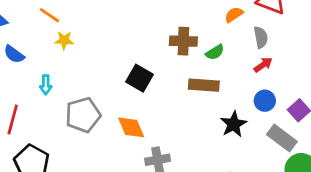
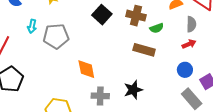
black square: (139, 78) -> (102, 15), moved
gray pentagon: (83, 115) -> (56, 36), moved
black star: (234, 124) -> (133, 90), moved

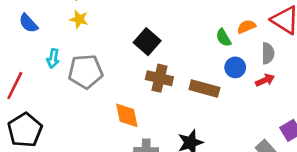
brown cross: (136, 16) -> (159, 78), moved
green semicircle: (157, 28) -> (224, 38), moved, turned 80
blue circle: (185, 70) -> (235, 67), moved

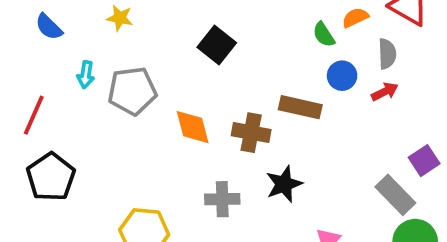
brown cross: (159, 78) -> (251, 133), moved
orange diamond: (127, 115) -> (193, 127), moved

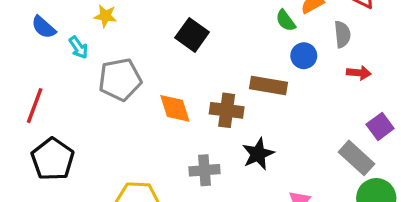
cyan arrow: (86, 75) -> (78, 47), moved, turned -40
red arrow: (385, 92) -> (359, 73), moved, turned 35

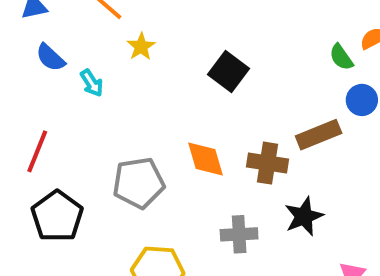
yellow star: (105, 16) -> (141, 47), moved, turned 30
gray pentagon: (120, 80) -> (139, 183), moved
brown rectangle: (269, 86) -> (319, 135), turned -33

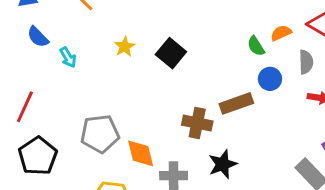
yellow star: (141, 47) -> (125, 47), moved
orange diamond: (205, 159) -> (141, 153), moved

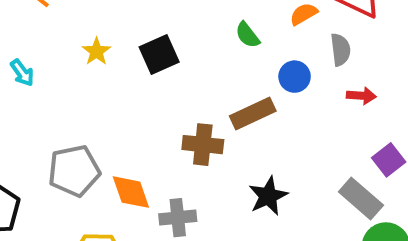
green semicircle: (256, 46) -> (247, 35), moved
black square: (171, 53) -> (159, 55), turned 32
black star: (223, 164) -> (268, 196), moved

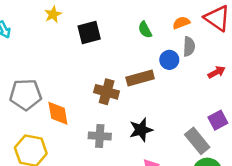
gray semicircle: (340, 50) -> (189, 47), moved
yellow star: (96, 51) -> (53, 14), moved
red arrow: (361, 96) -> (217, 72), moved, turned -42
gray cross: (178, 218) -> (100, 136), moved

